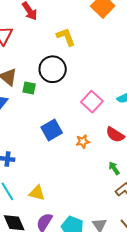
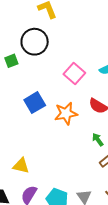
green square: (29, 88) -> (11, 61), turned -32
orange star: (83, 142) -> (66, 113), size x1.6

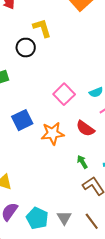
black circle: (35, 42) -> (26, 48), moved, size x0.7

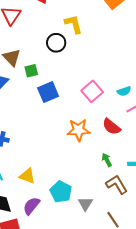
blue square: (22, 120) -> (48, 92), moved
cyan pentagon: (37, 218) -> (61, 192), moved
gray triangle: (64, 218) -> (85, 204), moved

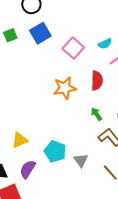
blue square: (48, 92) -> (40, 33), moved
red semicircle: (111, 127) -> (97, 81), turned -120
yellow triangle: (27, 176) -> (20, 140), turned -36

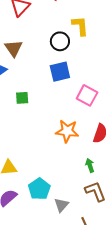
green square: (10, 35) -> (22, 98), moved
pink square: (73, 48) -> (87, 95), turned -30

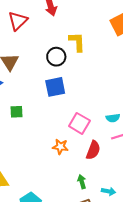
pink square: (87, 95) -> (79, 123), moved
orange star: (67, 131) -> (60, 147), size x0.7

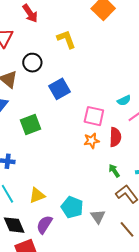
black circle: (56, 57) -> (32, 63), moved
green square: (17, 112) -> (30, 125), size x1.5
orange star: (60, 147) -> (92, 141), moved

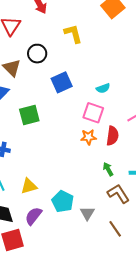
cyan semicircle: (124, 100) -> (103, 88), moved

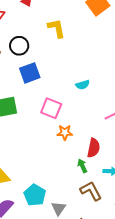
blue square: (62, 82) -> (30, 73), moved
pink square: (93, 113) -> (51, 108), moved
red semicircle: (112, 136) -> (94, 148), moved

